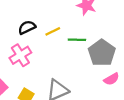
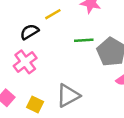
yellow line: (53, 31) -> (53, 14), moved

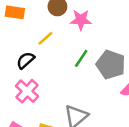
green line: (84, 40) -> (81, 58), turned -42

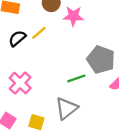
green line: (81, 58) -> (76, 78), moved, turned 36
black semicircle: (26, 60) -> (17, 38), moved

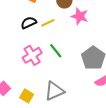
green line: (76, 78) -> (56, 51), moved, turned 56
pink cross: (20, 83) -> (32, 55), moved

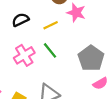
yellow line: (48, 23) -> (51, 25), moved

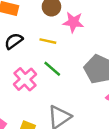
yellow line: (51, 25) -> (48, 41), turned 48

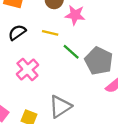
green line: (52, 69) -> (71, 52), moved

